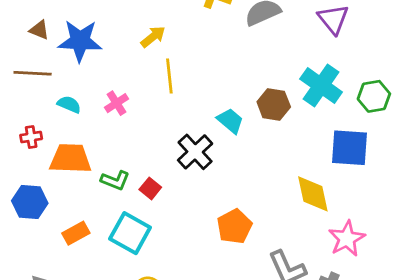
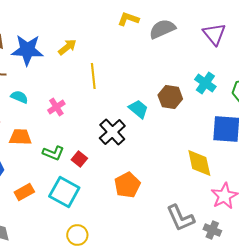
yellow arrow: (153, 37) -> (67, 47), moved
cyan cross: (321, 86) -> (205, 83), size x0.7
pink cross: (117, 103) -> (56, 107), moved
orange trapezoid: (70, 159) -> (20, 137), size x0.7
orange pentagon: (234, 226) -> (127, 185), moved

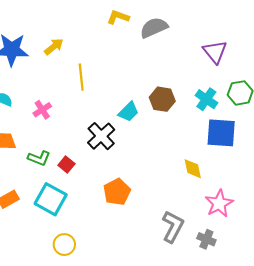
purple triangle: (214, 34) -> (215, 52), moved
cyan cross: (205, 83) -> (206, 99), moved
cyan trapezoid: (138, 109) -> (129, 112), turned 95
yellow diamond: (199, 163) -> (193, 169), size x0.7
gray L-shape: (180, 218) -> (173, 227), turned -128

